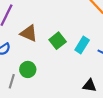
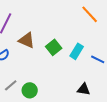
green circle: (28, 69) -> (30, 90), moved
gray line: (12, 81) -> (11, 85), turned 32

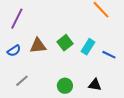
brown triangle: (27, 40) -> (38, 46), moved, turned -30
green circle: (30, 90) -> (65, 86), moved

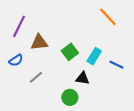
brown triangle: (38, 46) -> (39, 42), moved
gray line: (22, 81) -> (36, 77), moved
black triangle: (95, 85) -> (83, 78), moved

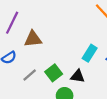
green square: (70, 52) -> (54, 73), moved

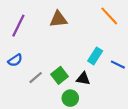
brown triangle: (33, 39) -> (58, 19), moved

